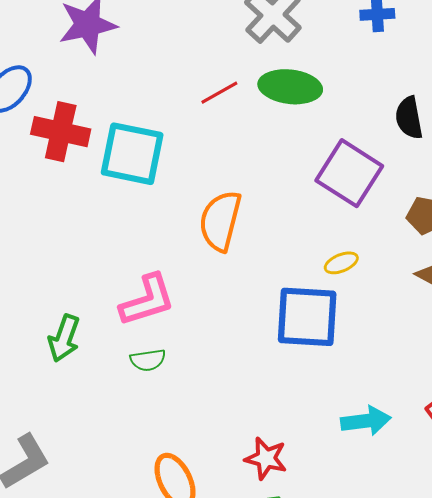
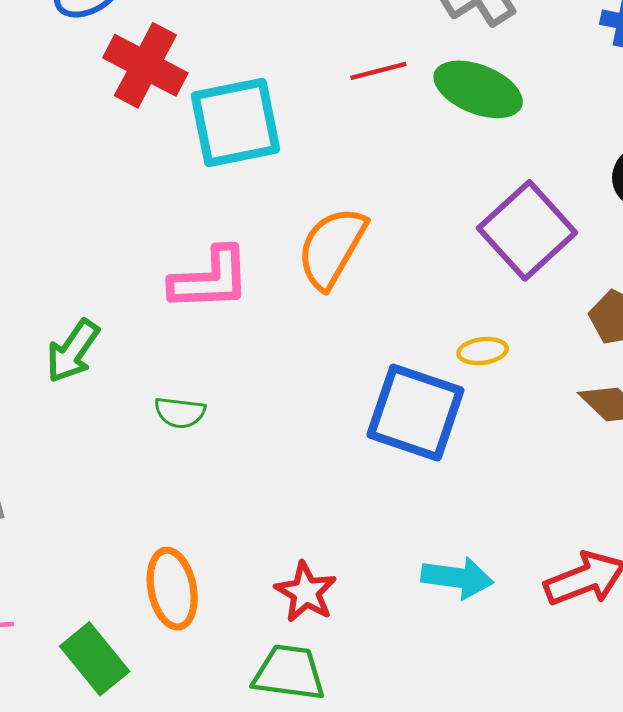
cyan square: (132, 154) -> (235, 122), turned -38
pink L-shape: (147, 300) -> (210, 279), moved

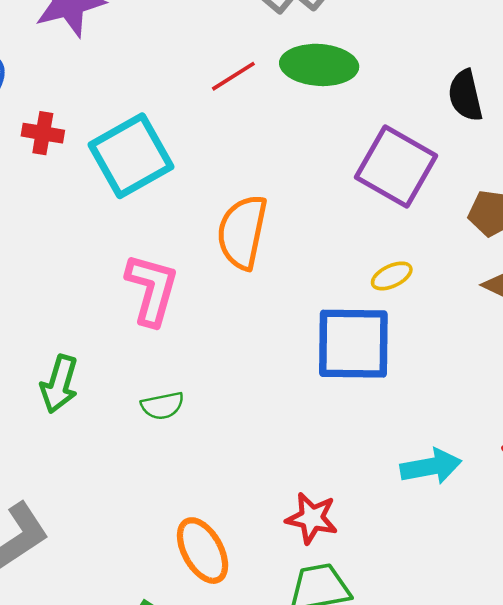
red cross: (145, 65) -> (43, 133), size x0.6
pink L-shape: (210, 279) -> (152, 289), turned -54

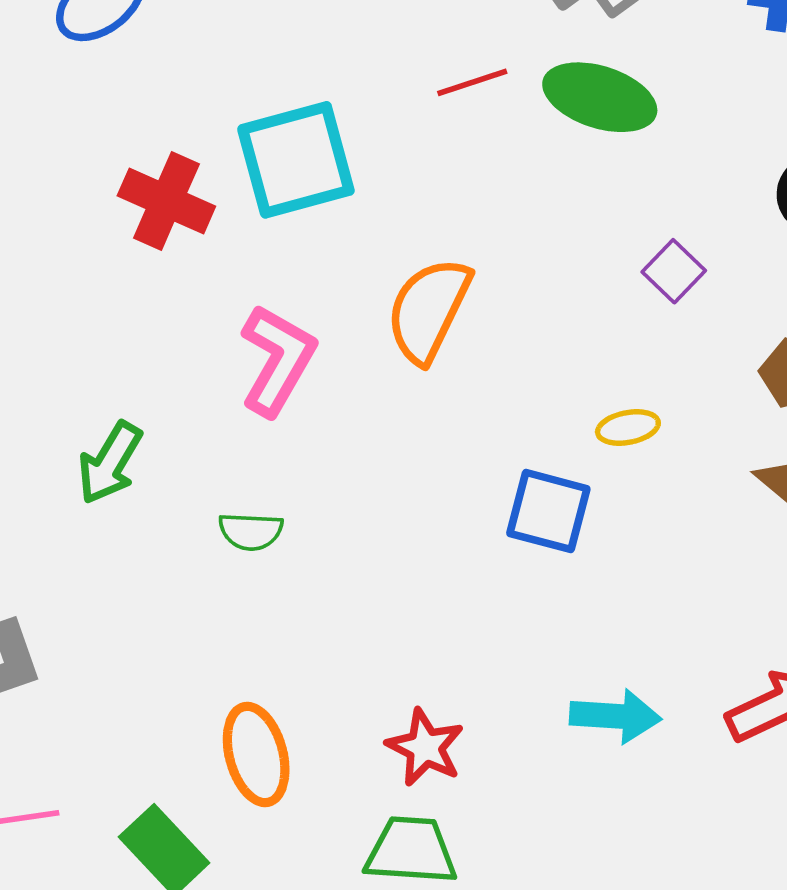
red cross: (43, 133) -> (166, 201), moved, size x1.5
purple square: (396, 166) -> (674, 271), size x0.5
blue square: (353, 344) -> (548, 511), size x0.7

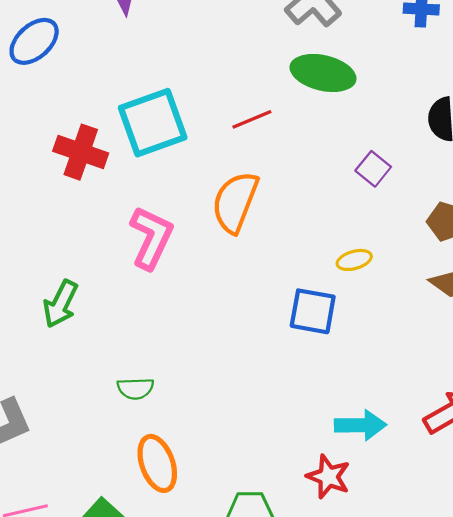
red line: (472, 82) -> (252, 119), moved
green semicircle: (251, 531) -> (135, 388), moved
red star: (425, 747) -> (328, 477), moved

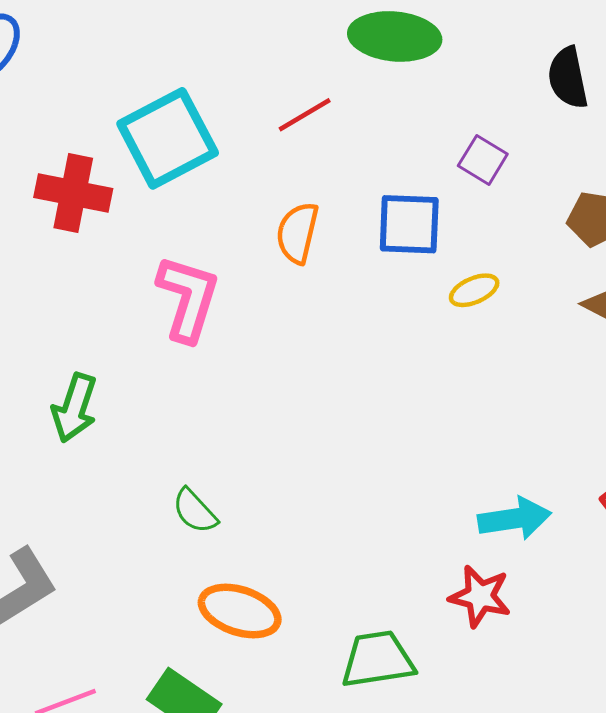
orange semicircle: (235, 202) -> (297, 233), size x0.7
blue square: (313, 311) -> (409, 224), moved
green semicircle: (135, 388) -> (195, 511), turned 57
orange ellipse: (157, 463) -> (240, 611), turned -44

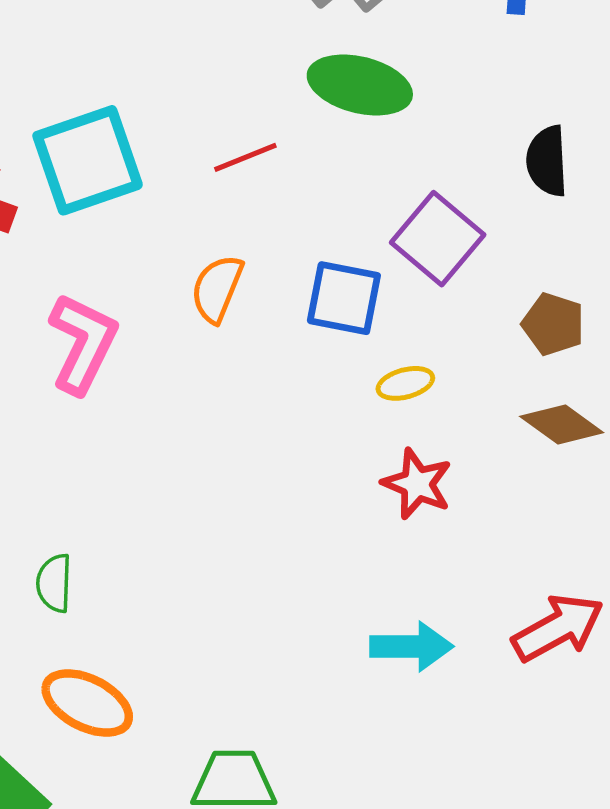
purple square: (483, 160) -> (438, 239), size x1.6
green semicircle: (195, 511) -> (54, 583), turned 36
red star: (480, 596) -> (417, 484), moved

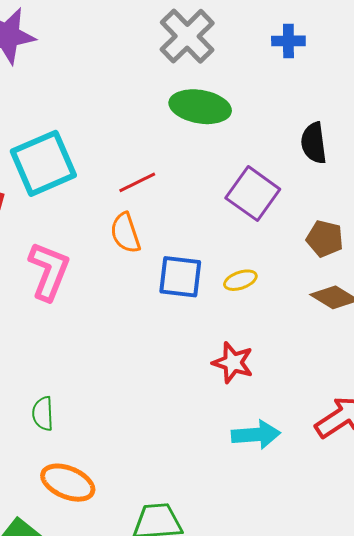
red line: (245, 157) -> (137, 182), moved
orange semicircle: (217, 289) -> (125, 233), turned -36
blue square: (344, 298) -> (180, 277), moved
red star: (417, 484) -> (233, 363), moved

